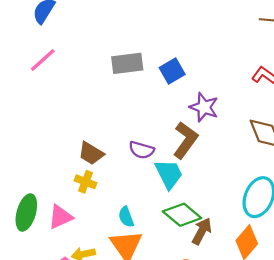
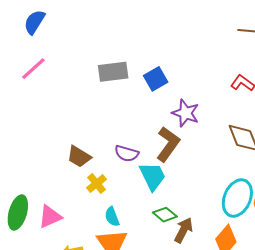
yellow cross: (86, 182) -> (97, 184), moved, turned 30
green diamond: (182, 215) -> (165, 215), size x0.7

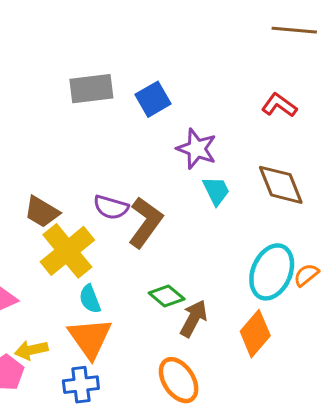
brown L-shape: (168, 144) -> (146, 222), moved
cyan trapezoid: (152, 176) -> (216, 191), moved, size x0.7
yellow cross: (97, 184) -> (67, 251), size x1.8

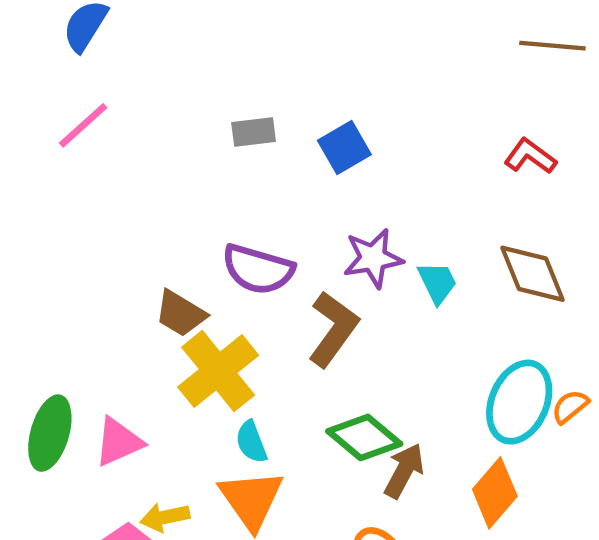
gray rectangle: (91, 89) -> (254, 132), size x0.7
purple star: (197, 149) -> (373, 258), moved, turned -30
purple semicircle: (111, 207) -> (258, 269), moved, size x1.4
green diamond: (167, 296) -> (364, 437), size x1.4

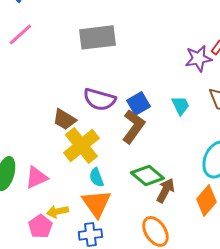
gray rectangle: (254, 132) -> (97, 37), size x1.8
blue square: (344, 147) -> (138, 103), moved
purple star: (373, 258) -> (198, 58), moved

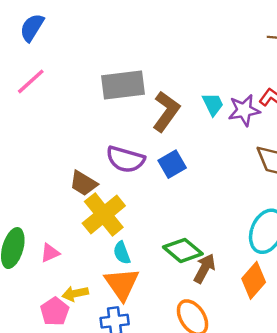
cyan trapezoid: (180, 105) -> (213, 104), moved
brown L-shape: (133, 126) -> (166, 111), moved
pink triangle: (36, 177) -> (50, 253), size x0.7

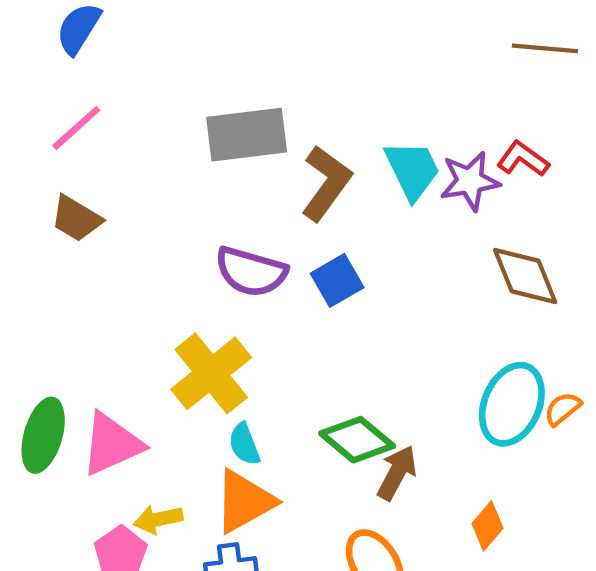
cyan trapezoid: (213, 104) -> (412, 170), size x1.4
brown trapezoid: (83, 183) -> (76, 219), moved
pink triangle: (50, 253) -> (112, 444), size x1.8
orange diamond: (254, 280) -> (488, 526), moved, size x0.7
orange triangle: (122, 284) -> (244, 502), turned 36

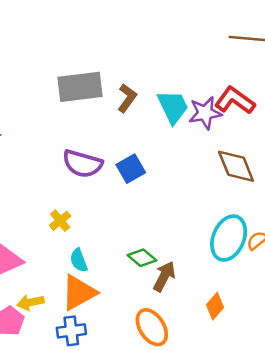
red L-shape: (523, 159) -> (235, 101), size x1.4
brown L-shape: (326, 183) -> (127, 98), moved, size x0.7
yellow cross: (211, 373) -> (60, 221), size x0.5
green diamond: (357, 440) -> (142, 258), size x0.7

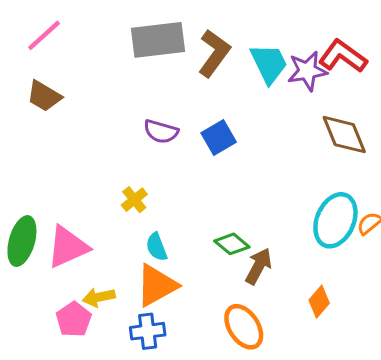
brown L-shape: (127, 98) -> (214, 53), size x1.4
purple semicircle: (82, 164) -> (161, 132), size x0.7

